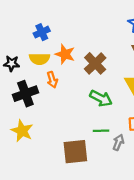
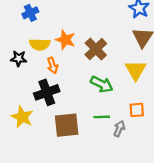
blue cross: (42, 32) -> (30, 13), moved
black star: (12, 63) -> (19, 58), moved
black cross: (25, 94) -> (47, 92), moved
brown square: (75, 152) -> (67, 125), moved

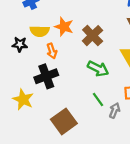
green line: (102, 117) -> (98, 99), turned 56
brown square: (67, 125) -> (64, 121), moved, turned -30

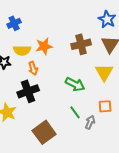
orange star: (64, 27) -> (44, 46), turned -30
brown cross: (93, 36) -> (81, 44), moved, turned 30

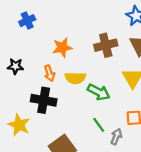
yellow semicircle: (22, 50) -> (75, 78), moved
black cross: (28, 91) -> (44, 100), turned 30

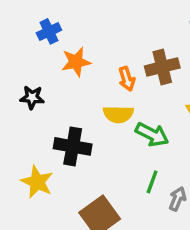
orange star: (62, 48) -> (76, 62), moved
orange arrow: (49, 73) -> (127, 79), moved
green line: (99, 125) -> (152, 182), turned 56

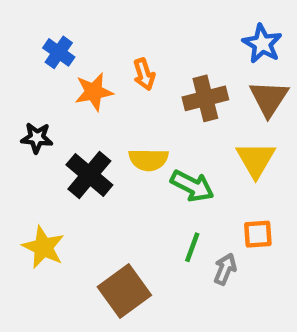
blue cross: (49, 31) -> (59, 52), turned -30
orange arrow: (127, 79) -> (144, 74), moved
black cross: (73, 146) -> (89, 175), moved, turned 30

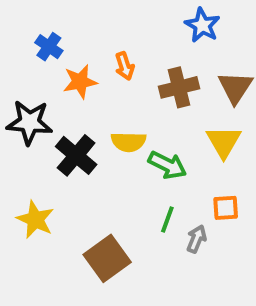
blue star: (262, 44) -> (202, 25), moved
black star: (37, 138) -> (29, 122), size x1.6

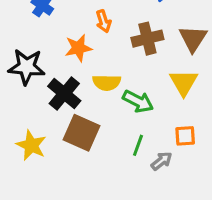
orange star: (80, 82) -> (78, 48), moved
gray arrow: (196, 239) -> (162, 161), turned 30
brown square: (107, 258) -> (81, 133), moved, turned -30

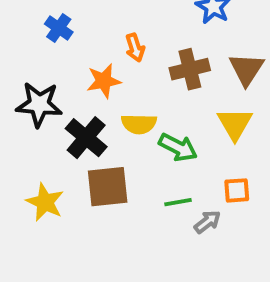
brown square: (81, 133) -> (108, 187), turned -30
green line: (138, 145) -> (178, 202), turned 60

